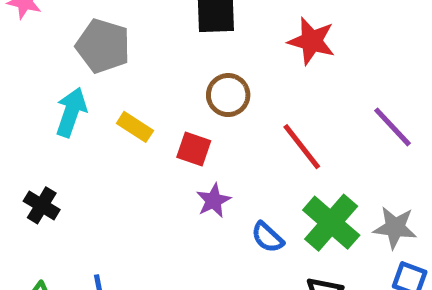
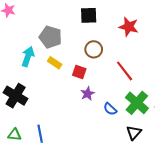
gray pentagon: (103, 46) -> (51, 37), moved
black cross: (42, 205) -> (16, 96), size x1.6

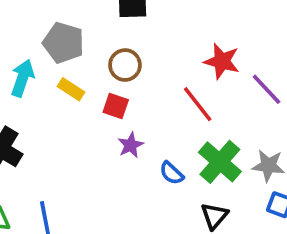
red star: (129, 27) -> (222, 61), moved
brown circle: (94, 49) -> (125, 65), moved

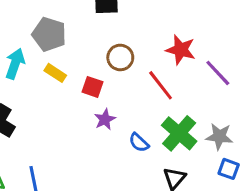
brown circle: (125, 65) -> (120, 57), moved

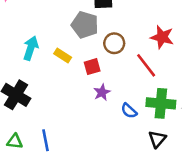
gray pentagon: (49, 34) -> (85, 25), moved
red square: (92, 87) -> (92, 67), turned -35
green cross: (179, 133) -> (161, 103), turned -36

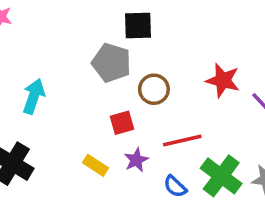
yellow rectangle: (63, 56) -> (96, 165), moved
red line: (146, 65) -> (182, 141), moved, turned -65
green cross: (161, 103) -> (221, 176), turned 32

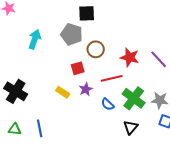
red star: (223, 80) -> (130, 57), moved
cyan arrow: (34, 96) -> (35, 39), moved

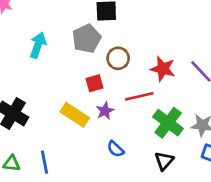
gray pentagon: (72, 34) -> (87, 39), turned 30
yellow rectangle: (63, 92) -> (75, 115), size x1.5
blue semicircle: (108, 104) -> (115, 149), moved

